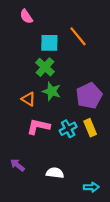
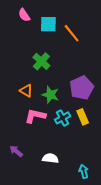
cyan square: (49, 43) -> (48, 24), moved
green star: (52, 91) -> (50, 95), moved
cyan arrow: (91, 187) -> (84, 171), turned -104

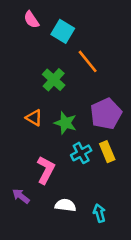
cyan square: (48, 24) -> (63, 31), turned 30
orange line: (72, 33) -> (88, 61), moved
pink L-shape: (35, 116) -> (46, 170), moved, turned 105
cyan arrow: (84, 171) -> (99, 213), moved

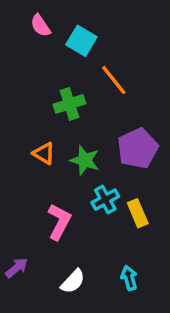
green cross: (54, 80) -> (69, 104), turned 30
yellow rectangle: (107, 152) -> (138, 213), moved
purple arrow: (21, 196) -> (17, 268), moved, turned 102
white semicircle: (65, 205) -> (73, 281), moved, turned 126

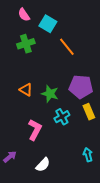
green cross: (69, 104) -> (26, 44), moved
purple pentagon: (138, 148) -> (81, 87), turned 30
yellow rectangle: (138, 213) -> (89, 112), moved
cyan arrow: (129, 278) -> (88, 155), moved

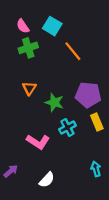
pink semicircle: (24, 15) -> (23, 26), moved
orange triangle: (26, 90) -> (29, 88), moved, turned 32
pink L-shape: (35, 130) -> (38, 142), turned 95

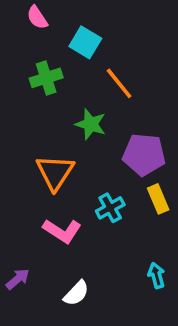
pink semicircle: (23, 26) -> (37, 18), moved
orange triangle: (29, 88) -> (55, 172), moved, size x1.6
green star: (54, 102) -> (91, 124), moved

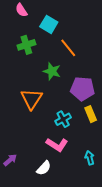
pink L-shape: (62, 231) -> (57, 145), moved

